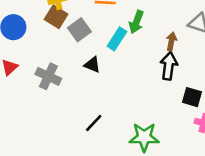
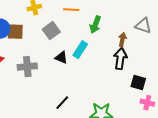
brown square: (56, 17) -> (15, 32), moved, turned -30
cyan rectangle: (117, 39) -> (80, 50), moved
gray cross: (48, 76) -> (27, 67), turned -30

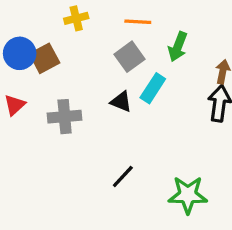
gray square: (51, 31) -> (130, 57), moved
brown square: (15, 32) -> (45, 58), turned -30

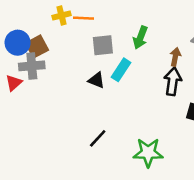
orange line: (138, 22) -> (83, 18), moved
gray square: (130, 57) -> (103, 45), turned 30
gray cross: (65, 117) -> (32, 66), moved

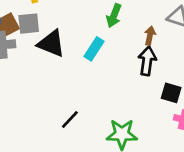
gray square: (103, 45) -> (29, 24), moved
black triangle: (96, 80) -> (51, 44), moved, size x1.6

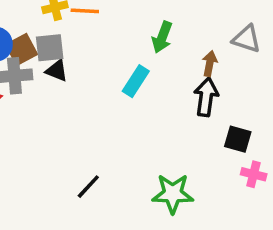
black triangle: (51, 44) -> (57, 71), moved, size x0.6
black line: (70, 119) -> (88, 187), moved

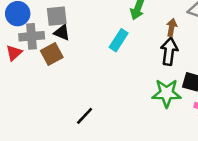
brown square: (22, 49) -> (52, 54), moved
green star: (173, 194) -> (167, 93), moved

